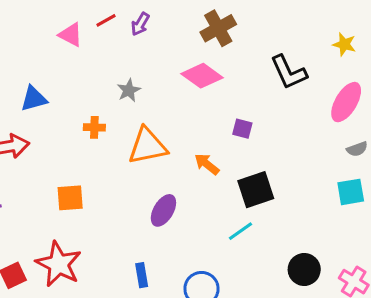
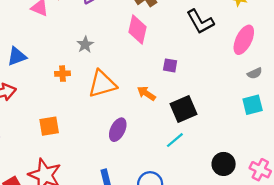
pink diamond: (202, 76) -> (137, 29), turned 72

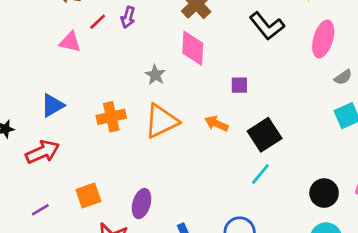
gray star: (85, 45) -> (155, 75), moved
orange cross: (63, 74) -> (111, 117), size x1.5
orange square: (49, 126) -> (88, 196), moved
purple ellipse: (118, 130) -> (142, 204), moved

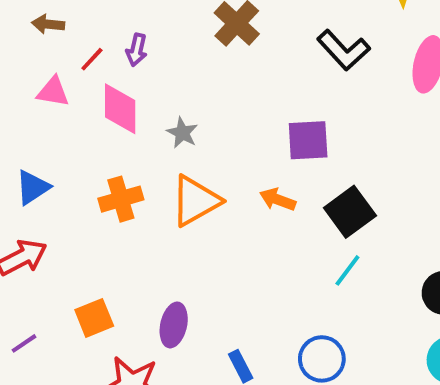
pink diamond: (193, 48) -> (120, 109), moved
purple square: (239, 85) -> (308, 140), size x1.6

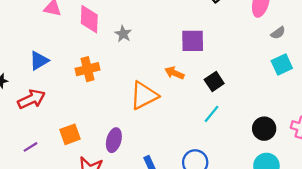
orange triangle: (195, 201) -> (144, 96), moved
black square: (350, 212) -> (214, 81), size x0.7

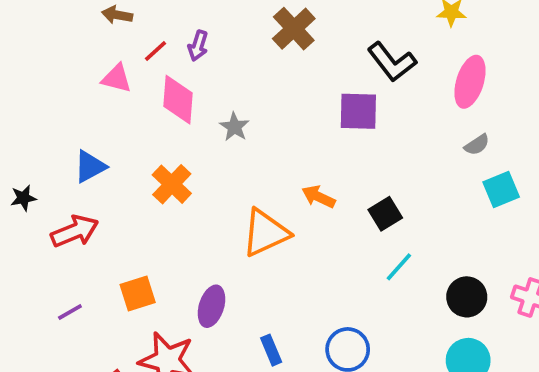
gray semicircle: (278, 33) -> (477, 145), moved
purple square: (193, 41) -> (358, 111), moved
orange cross: (88, 69) -> (172, 184), turned -35
cyan line: (211, 114) -> (399, 267), moved

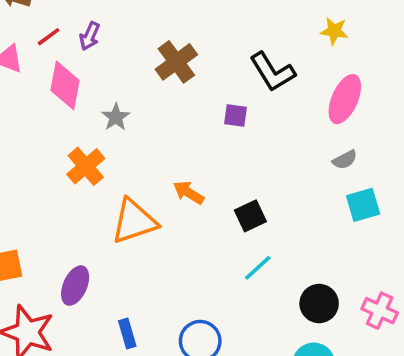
brown cross: (294, 29) -> (176, 62), moved
purple square: (358, 111) -> (235, 115), size x0.6
orange cross: (172, 184) -> (86, 166), moved

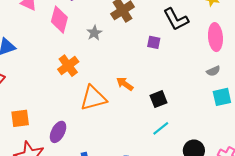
pink ellipse: (345, 99) -> (215, 37), turned -32
gray star: (116, 117) -> (94, 33), moved

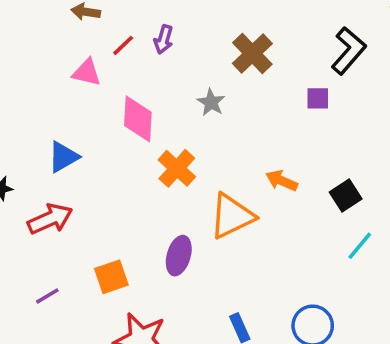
black L-shape: (176, 19) -> (348, 51), turned -100
pink diamond: (59, 20) -> (138, 119), moved
purple ellipse: (58, 132) -> (179, 256), moved

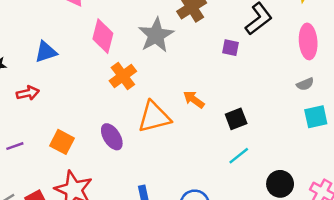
gray star: (211, 102) -> (156, 35), size x1.8
red arrow: (50, 219) -> (28, 93), size x0.7
purple ellipse: (179, 256) -> (112, 137), turned -60
orange square: (111, 277) -> (62, 142), turned 35

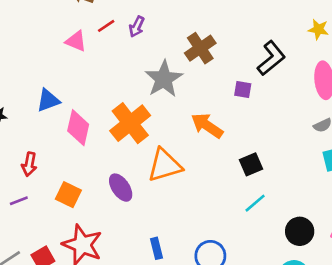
pink diamond: (103, 36) -> (78, 128), moved
orange cross: (123, 76) -> (130, 123), size x1.4
red arrow: (28, 93) -> (29, 164), moved, turned 115
orange arrow: (194, 99) -> (207, 126), moved, size x1.4

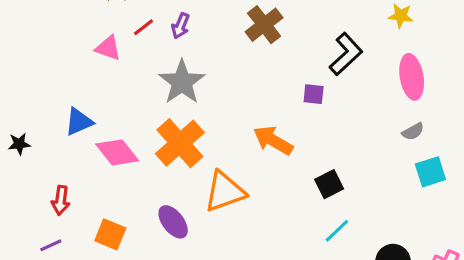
brown cross: (200, 48) -> (264, 25), moved
gray star: (164, 79) -> (182, 82), moved
pink diamond: (78, 128) -> (117, 152), turned -48

